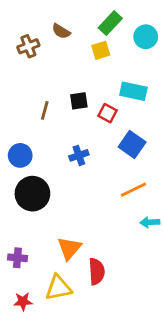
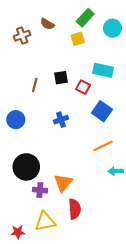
black circle: (32, 194) -> (26, 167), moved
orange triangle: (69, 248) -> (63, 183), moved
purple cross: (17, 258) -> (40, 190), moved

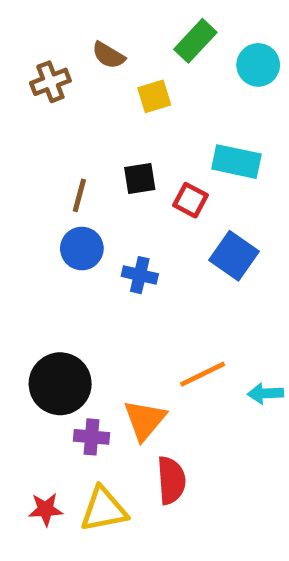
yellow square: (78, 39) -> (154, 96), moved
blue circle: (16, 120) -> (82, 248), moved
blue cross: (61, 120) -> (140, 275), turned 32
orange line: (103, 146) -> (203, 374), moved
red star: (18, 232) -> (46, 509), moved

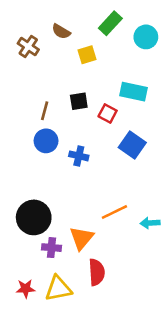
brown cross: (50, 82) -> (28, 47), turned -35

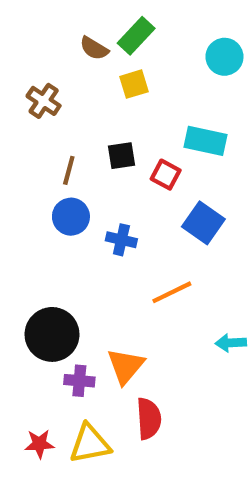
green rectangle: (110, 23) -> (136, 36), moved
brown cross: (28, 47) -> (44, 101), moved
orange line: (114, 212) -> (172, 292), moved

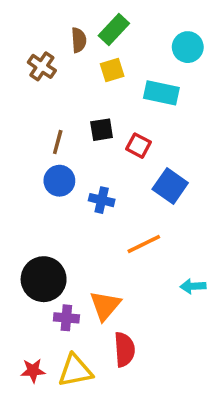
brown semicircle: (94, 48) -> (79, 40), turned -125
brown cross: (44, 101) -> (42, 66), moved
cyan rectangle: (206, 141) -> (161, 93), moved

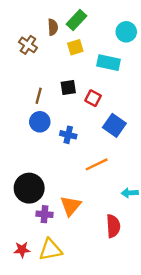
red semicircle: (124, 349) -> (113, 226), moved

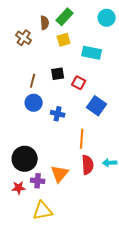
cyan circle: (126, 32) -> (107, 18), moved
orange line: (97, 164) -> (82, 139), turned -60
red semicircle: (113, 226) -> (88, 165), moved
red star: (22, 250) -> (19, 188), moved

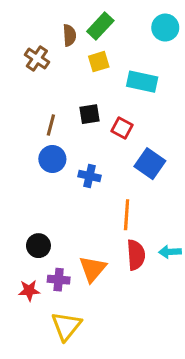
black circle: (25, 159) -> (38, 246), size x0.6
yellow triangle: (43, 211) -> (66, 326), turned -40

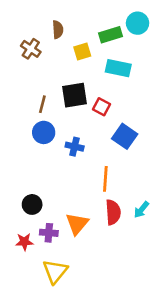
green rectangle: (100, 26) -> (111, 35), moved, turned 30
black square: (89, 114) -> (75, 95), size x1.5
cyan arrow: (170, 252) -> (141, 210), turned -48

